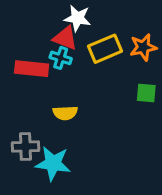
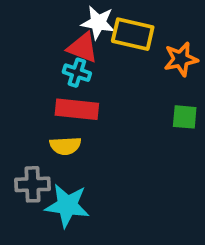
yellow rectangle: (105, 49) -> (133, 34), moved, turned 36
red rectangle: (32, 69) -> (77, 109), moved
yellow semicircle: (65, 113) -> (65, 146), moved

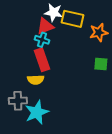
red triangle: (83, 48) -> (45, 26), turned -42
red rectangle: (77, 109) -> (42, 60), turned 65
cyan star: (67, 206) -> (37, 112), turned -30

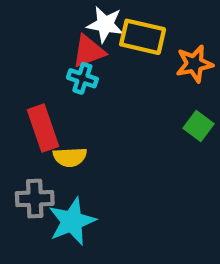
red rectangle: (42, 60) -> (43, 128), moved
green square: (101, 64) -> (198, 126), turned 32

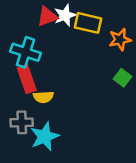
white star: (105, 24) -> (65, 15), turned -30
red triangle: (89, 51) -> (47, 17), moved
cyan cross: (82, 78) -> (26, 52), moved, size x1.6

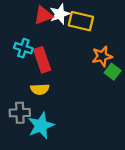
orange star: (120, 40) -> (102, 56), moved
cyan cross: (26, 52) -> (23, 48), size x0.7
red rectangle: (27, 79) -> (42, 60), moved

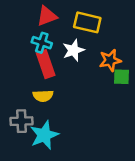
white star: (60, 14) -> (73, 50), moved
cyan cross: (23, 48) -> (42, 43), moved
green square: (113, 72) -> (122, 77), turned -35

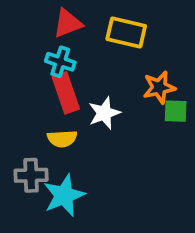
white star: (73, 50) -> (104, 113), moved

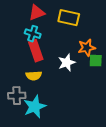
white star: (104, 113) -> (67, 63), moved

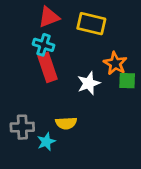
orange star: (87, 48) -> (115, 63), turned -30
yellow semicircle: (34, 76) -> (66, 123), moved
cyan star: (35, 107) -> (46, 142), size x0.6

